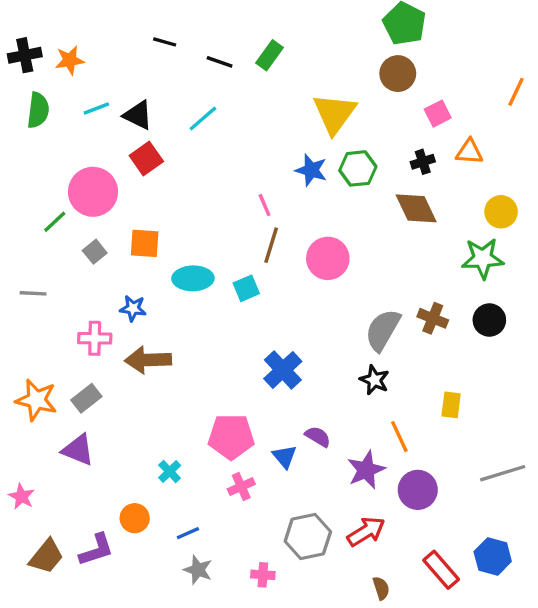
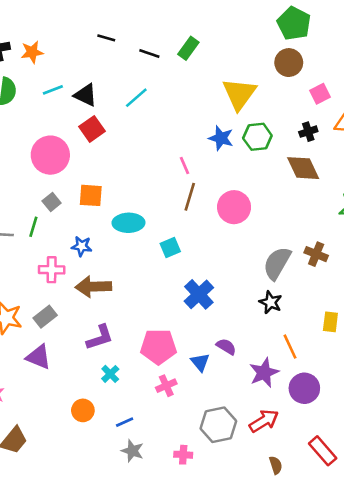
green line: (55, 222) -> (33, 227), moved, turned -30
cyan square: (246, 288) -> (170, 248), moved
purple L-shape: (96, 550) -> (100, 337), moved

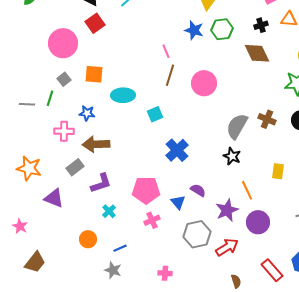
gray rectangle: (45, 317) -> (75, 167), moved
gray hexagon: (218, 425) -> (197, 234), moved
gray star: (132, 451) -> (113, 270), moved

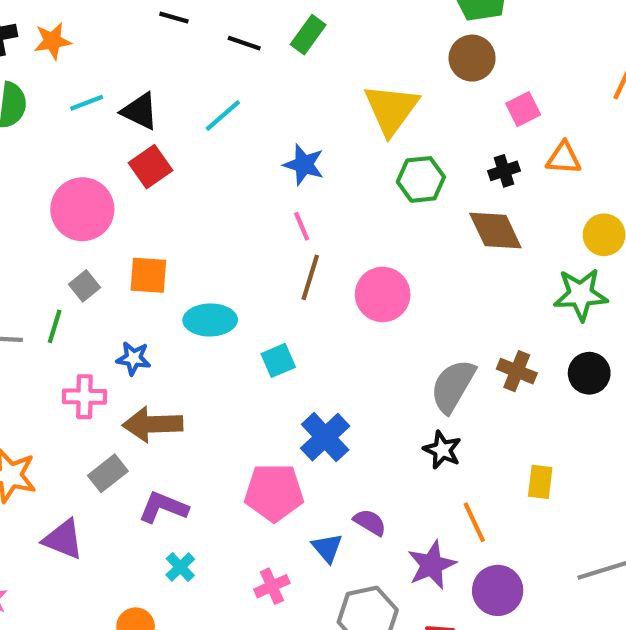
blue star: (194, 30) -> (304, 165), moved
purple L-shape: (101, 183) -> (163, 507), turned -140
pink pentagon: (146, 190) -> (274, 492), moved

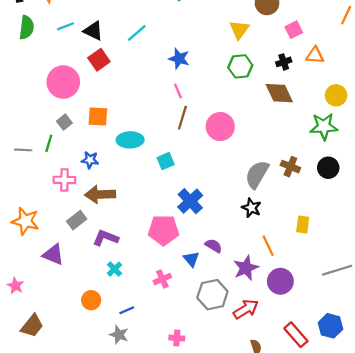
yellow triangle: (391, 109) -> (239, 30), moved, size x0.7

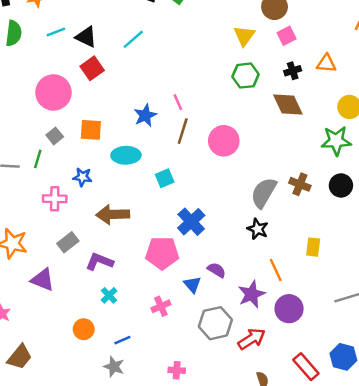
pink square: (294, 30) -> (287, 36), moved
blue star: (179, 59) -> (145, 115), moved, turned 30
brown arrow: (100, 194) -> (113, 214), moved

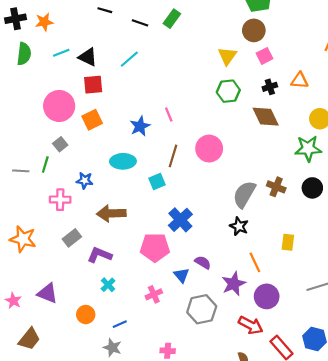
red square: (92, 68) -> (93, 85), turned 30
orange square: (91, 130) -> (92, 120), moved, turned -30
brown line: (183, 131) -> (173, 156), moved
purple triangle: (43, 280) -> (47, 293), moved
red arrow: (252, 339) -> (251, 325), moved, turned 60

